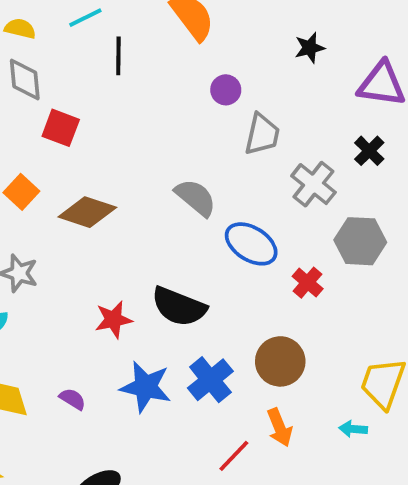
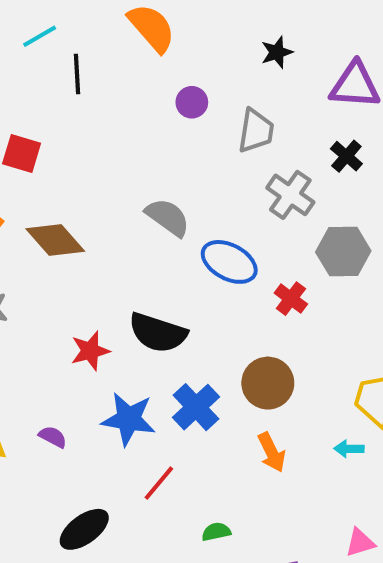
gray trapezoid: (262, 134) -> (256, 131), moved
brown diamond: (87, 212) -> (55, 240), turned 34
red line: (234, 456) -> (159, 483), moved

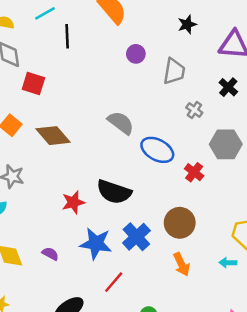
gray cross: (290, 195) -> (194, 110), size x0.6

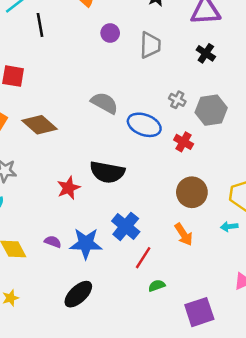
gray cross: (194, 110) -> (177, 100), moved
brown circle: (180, 223) -> (192, 192), moved
blue cross: (136, 237) -> (126, 226), moved
blue star: (96, 244) -> (86, 243), moved
red line: (114, 282) -> (143, 258), moved

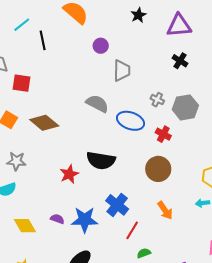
gray trapezoid: (150, 45) -> (122, 70), moved
brown circle: (192, 192) -> (158, 169), moved

